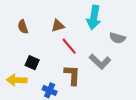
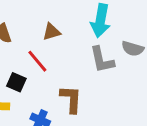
red line: (69, 46) -> (37, 61), moved
gray L-shape: (100, 62) -> (102, 60), moved, turned 35

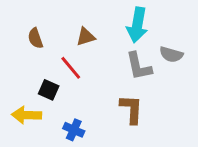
brown L-shape: (71, 99) -> (131, 109), moved

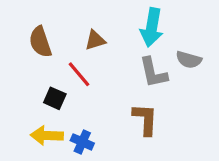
brown semicircle: (35, 38) -> (40, 42), size x1.4
yellow arrow: (26, 115) -> (47, 135), moved

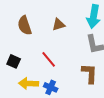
red line: (79, 74) -> (49, 59), moved
black square: (55, 98) -> (14, 61), moved

